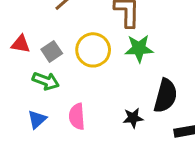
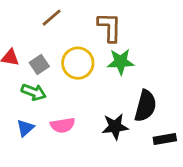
pink semicircle: (77, 116) -> (63, 125), turned -95
black star: (133, 118) -> (115, 127), size x1.4

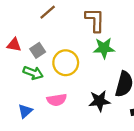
yellow circle: (78, 63) -> (66, 63), moved
blue triangle: (25, 128) -> (25, 111), moved

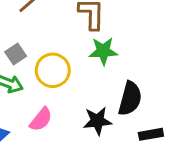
pink semicircle: (57, 100) -> (41, 119), turned -42

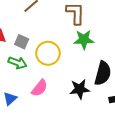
gray square: (16, 54) -> (22, 42), turned -32

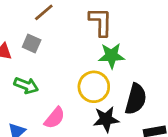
gray square: (22, 42) -> (32, 43), moved
yellow circle: (48, 53) -> (94, 87), moved

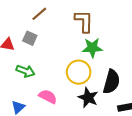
pink semicircle: (55, 118) -> (48, 97), turned -102
black star: (106, 119) -> (88, 98), turned 30

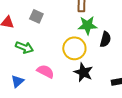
gray square: (30, 38) -> (36, 16), moved
black semicircle: (111, 82) -> (105, 39), moved, size x0.7

